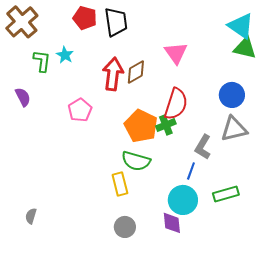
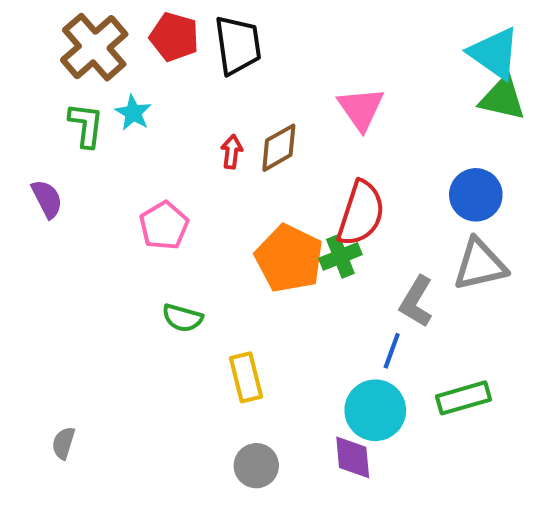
brown cross: (22, 22) -> (94, 47), moved
red arrow: (113, 74) -> (232, 152), size x0.5
green semicircle: (136, 161) -> (182, 318), moved, size x0.7

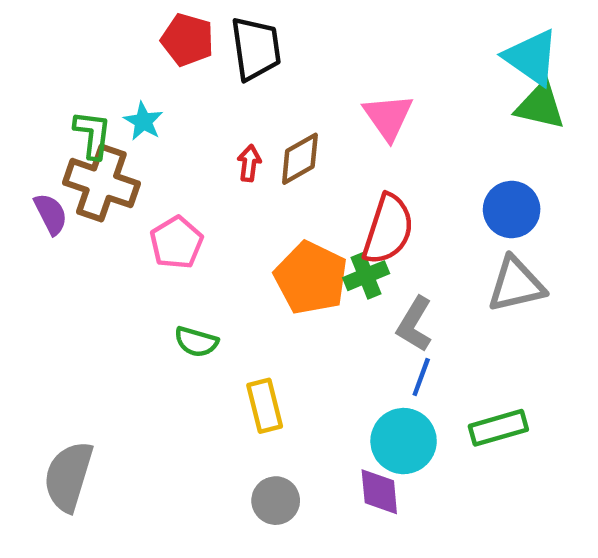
brown cross: (94, 47) -> (101, 183), moved, turned -30
gray L-shape: (416, 302) -> (415, 324), moved
gray semicircle: (63, 443) -> (68, 476), size x2.0

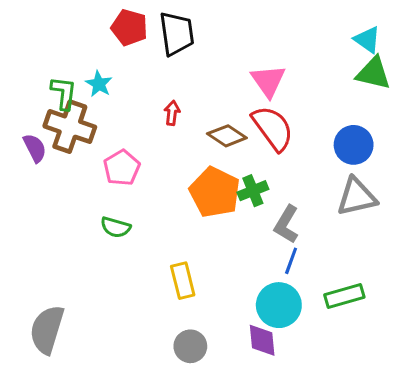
cyan triangle: (531, 57) -> (367, 40), size x0.7
brown diamond: (300, 159) -> (227, 136), moved, turned 63
red semicircle: (388, 229) -> (273, 128), moved, turned -54
green semicircle: (196, 342) -> (116, 227), moved

